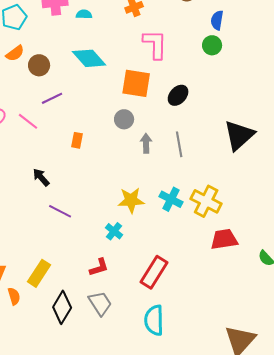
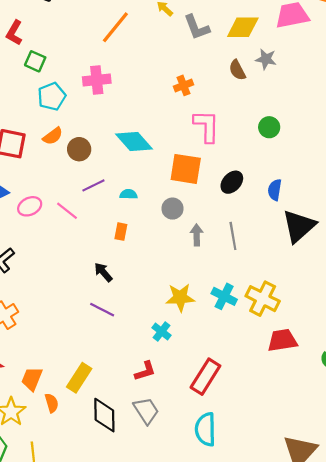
cyan semicircle: (84, 14) -> (129, 194), moved
blue semicircle: (217, 20) -> (275, 190), moved
black arrow: (41, 177) -> (103, 272), moved
black diamond: (62, 307) -> (104, 415), turned -32

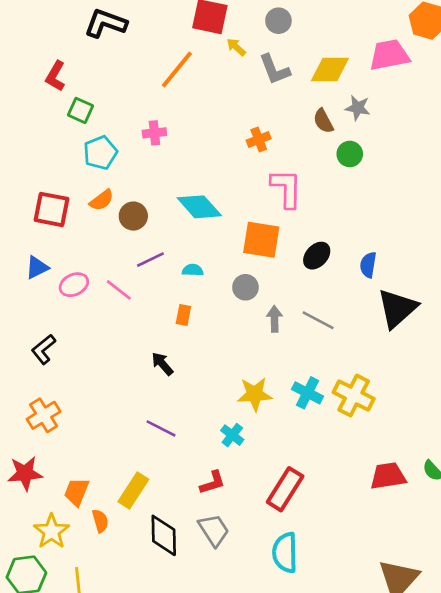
pink cross: (97, 80) -> (154, 133), size x0.7
green circle: (269, 127) -> (350, 154), moved
gray line: (233, 236) -> (318, 320), turned -52
purple line: (102, 310) -> (161, 428), moved
red trapezoid: (282, 340) -> (388, 476), moved

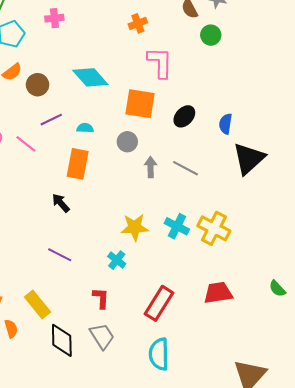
orange rectangle: (183, 315) -> (78, 164), size x1.8
red trapezoid: (388, 476) -> (218, 293), moved
red L-shape: (212, 483) -> (101, 298), turned -70
yellow rectangle: (133, 491) -> (38, 304), turned -72

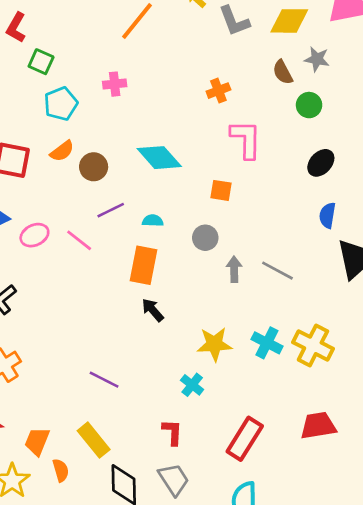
orange square: (140, 104) -> (221, 190), size x0.6
black ellipse: (184, 116) -> (321, 163), moved
black arrow: (61, 203) -> (153, 310), moved
purple line: (60, 255) -> (104, 380), moved

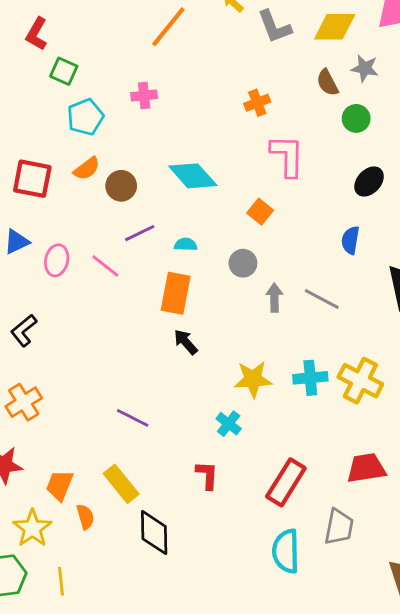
orange square: (221, 190) -> (260, 212), turned 30
blue semicircle: (327, 215) -> (350, 240), moved
pink ellipse: (34, 235) -> (57, 260), turned -52
cyan cross: (267, 343) -> (310, 378), turned -32
gray trapezoid: (174, 479) -> (339, 527), moved, turned 44

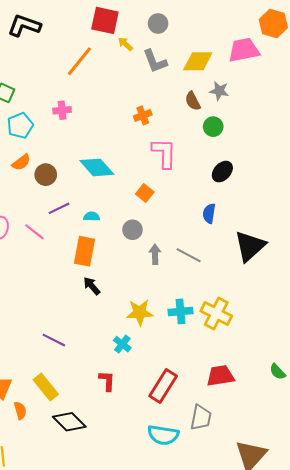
black diamond: (154, 533) -> (69, 422), turned -44
cyan semicircle: (286, 551) -> (163, 435), turned -80

